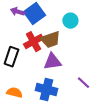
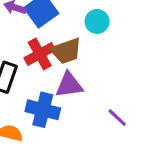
blue cross: (46, 90) -> (43, 110), moved

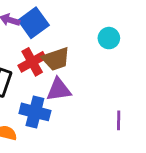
cyan circle: (97, 21) -> (109, 38), moved
purple line: (117, 118) -> (119, 120), moved, turned 48

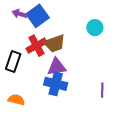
blue cross: (35, 112) -> (56, 84), moved

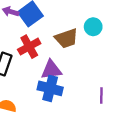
brown trapezoid: (55, 43) -> (66, 38), moved

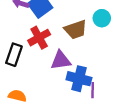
blue cross: (50, 88) -> (79, 79), moved
purple line: (101, 95) -> (93, 90), moved

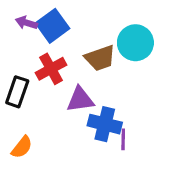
cyan circle: (102, 18) -> (135, 43), size x1.5
orange semicircle: (17, 96) -> (22, 147), turned 114

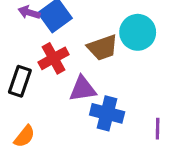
purple line: (123, 139) -> (158, 129), moved

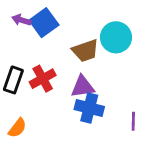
red cross: (54, 58) -> (43, 79), moved
purple triangle: (83, 89) -> (83, 87), moved

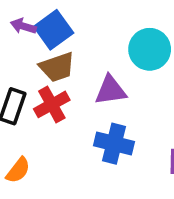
brown trapezoid: (85, 51) -> (57, 67), moved
purple triangle: (83, 87) -> (110, 90), moved

